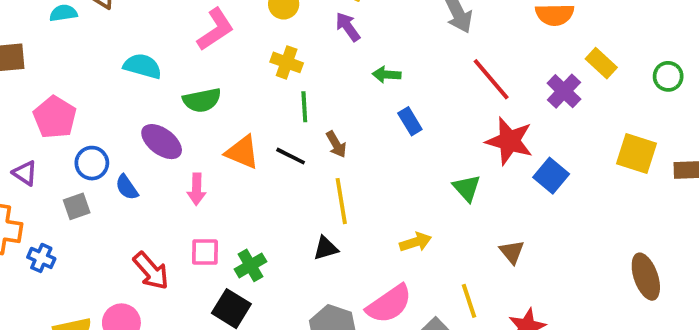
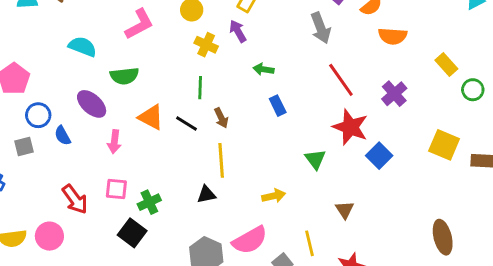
yellow cross: (287, 62) -> (206, 45), moved
yellow rectangle: (601, 63) -> (446, 65), moved

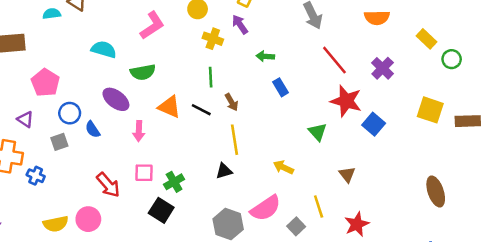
yellow arrow: (274, 196) -> (283, 167), turned -138

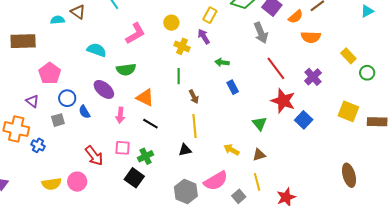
black line: (201, 110) -> (150, 124), moved
brown triangle: (347, 174) -> (259, 155), moved, turned 48

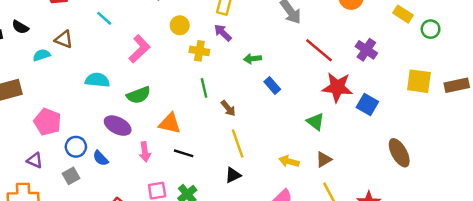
brown ellipse: (349, 175) -> (399, 153), moved

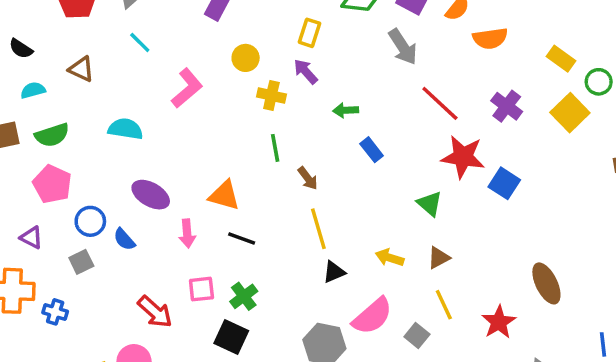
cyan semicircle: (42, 55) -> (33, 90), moved
yellow square: (419, 81) -> (570, 113), moved, turned 35
green semicircle: (139, 95) -> (52, 135), moved
brown ellipse: (399, 153) -> (546, 283), moved
black triangle: (233, 175) -> (334, 272), moved

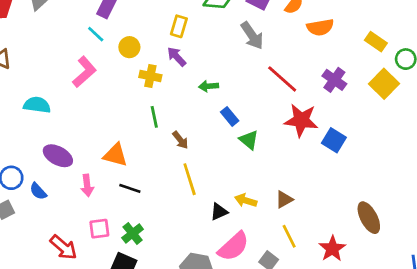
cyan line: (140, 43) -> (96, 34), moved
green triangle: (430, 204) -> (249, 140), moved
black triangle: (334, 272) -> (219, 212), moved

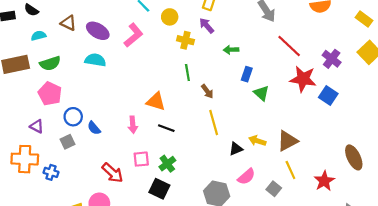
purple cross: (334, 80) -> (332, 59), moved
blue rectangle: (230, 116) -> (247, 74), turned 56
purple ellipse: (58, 156) -> (98, 31), moved
brown triangle: (284, 200) -> (287, 141), size x1.5
pink semicircle: (233, 246) -> (246, 177), size x0.7

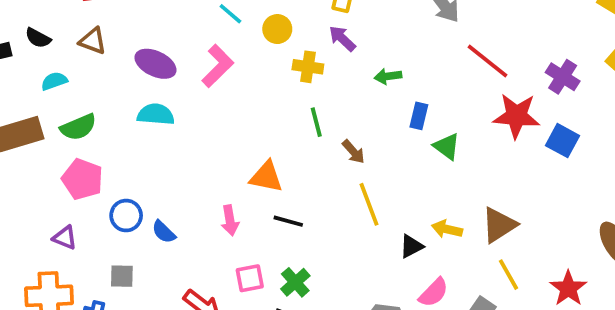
brown triangle: (68, 23) -> (93, 41), moved
gray square: (67, 142) -> (122, 276), moved, turned 32

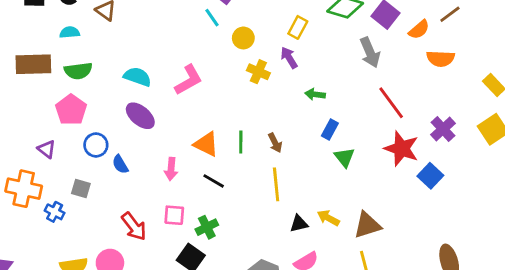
purple ellipse: (155, 64) -> (140, 116), moved
pink L-shape: (218, 66) -> (188, 80), moved
green line: (316, 122) -> (241, 142), moved

